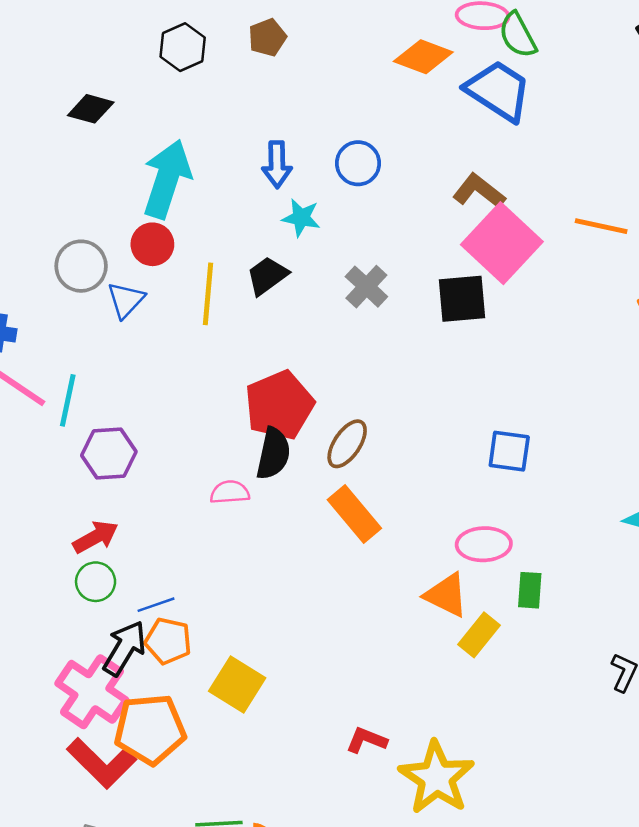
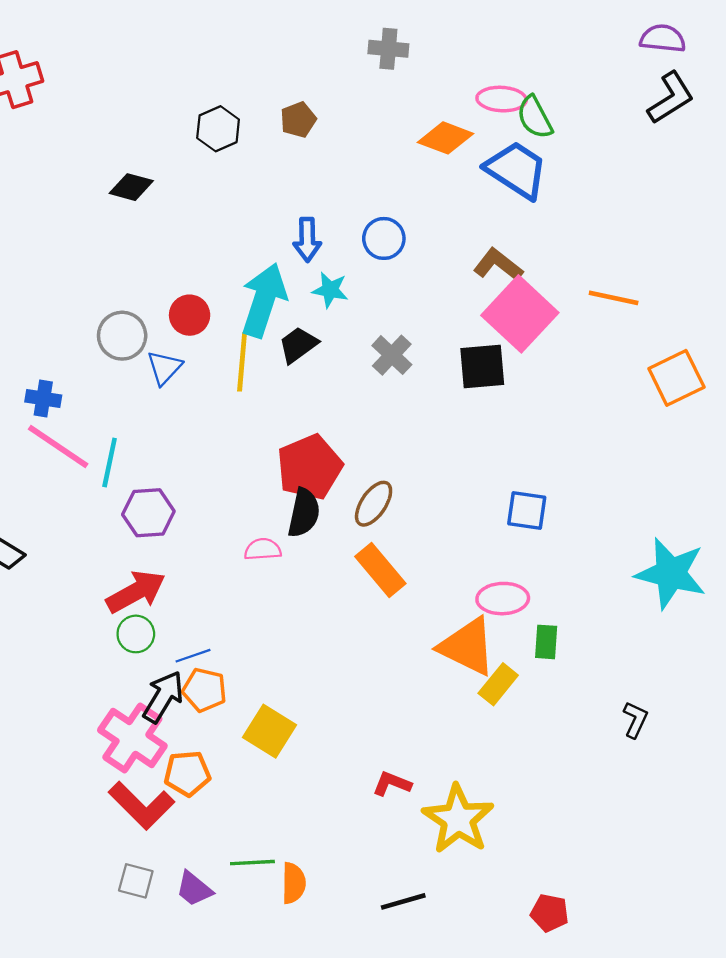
cyan arrow: (167, 179) -> (264, 300), moved
red arrow: (96, 537) -> (136, 592), size x1.4
orange triangle: (446, 595) -> (467, 647), size x1.4
orange pentagon: (150, 729) -> (187, 773), size x0.7

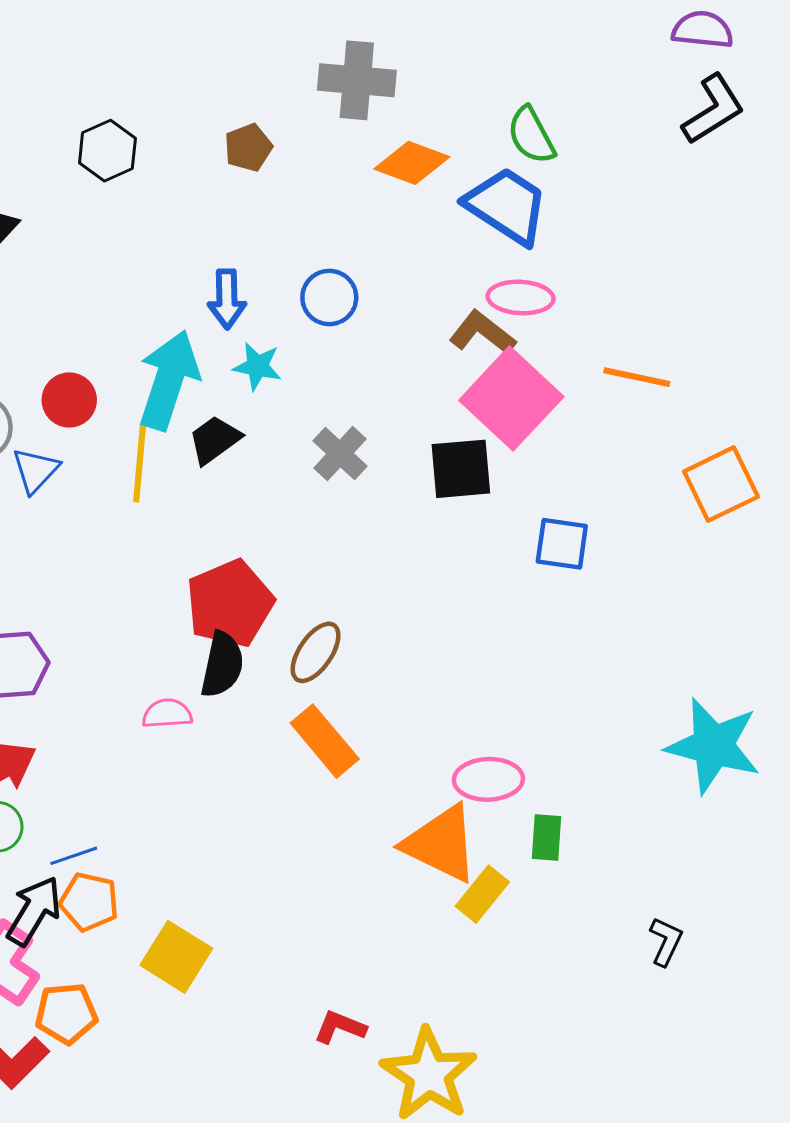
gray cross: (388, 49) -> (357, 80), moved, size x1.4
pink ellipse: (502, 99) -> (521, 297), moved
brown pentagon: (298, 120) -> (248, 148), moved
blue square: (527, 511) -> (562, 544), moved

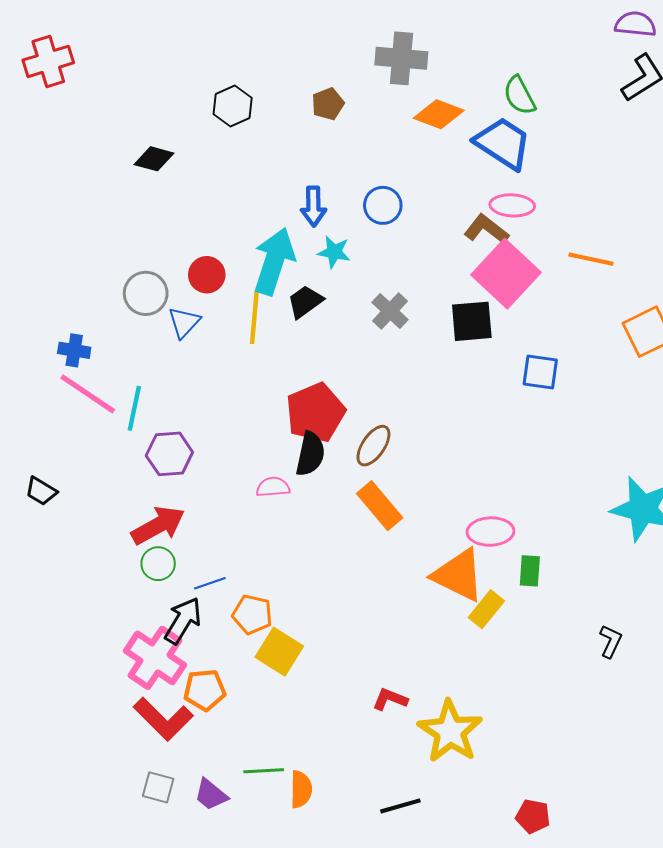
orange pentagon: (89, 902) -> (252, 614), moved

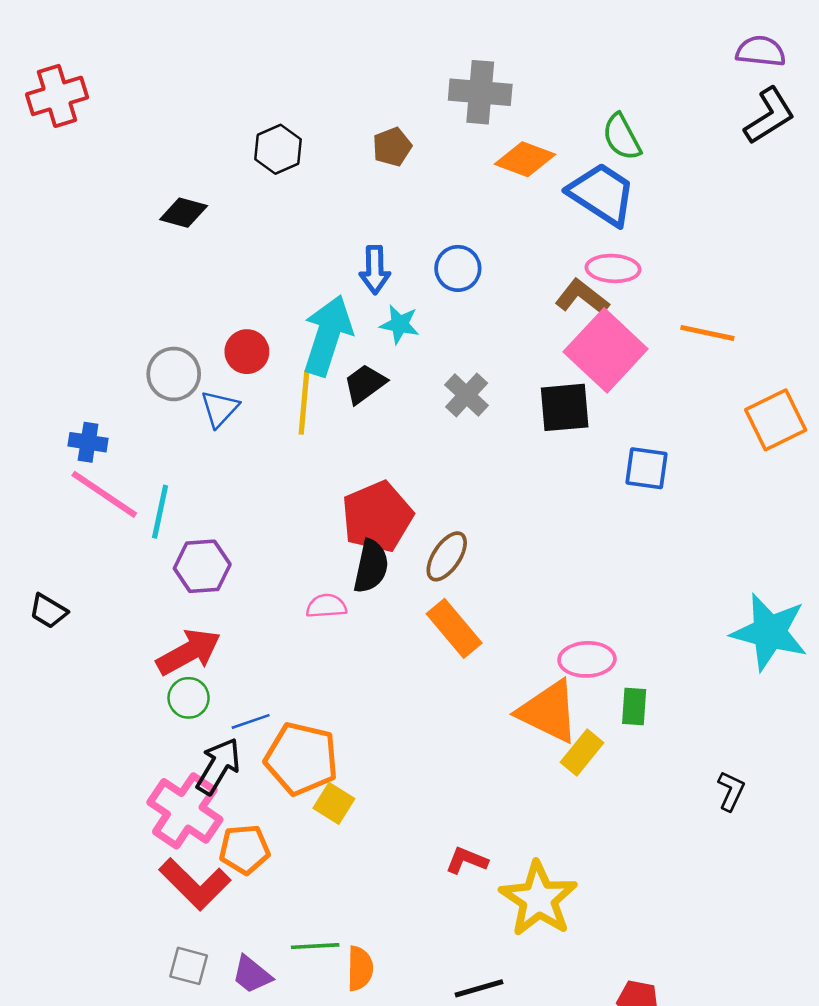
orange pentagon: (252, 614) -> (302, 759), size x1.5
yellow square: (279, 652) -> (334, 803), size x0.7

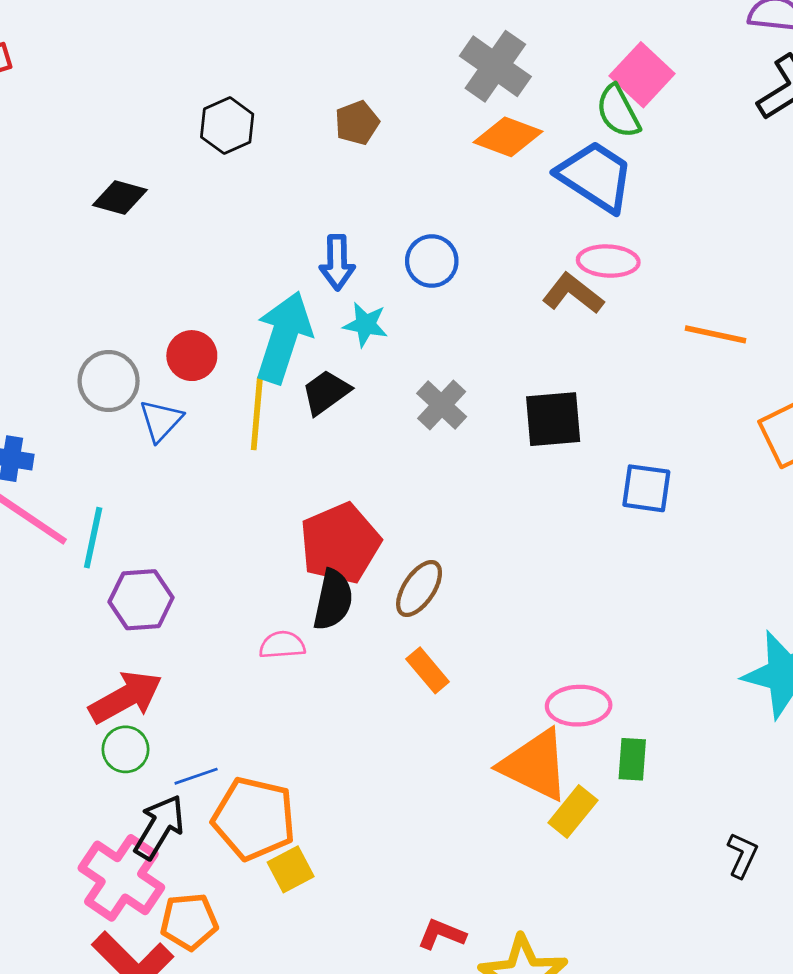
gray cross: (480, 92) -> (495, 66), moved, turned 30
pink square: (606, 350) -> (642, 75), moved, size x0.7
orange rectangle: (454, 628) -> (428, 670), size x0.7
yellow square: (334, 803) -> (291, 869), turned 30

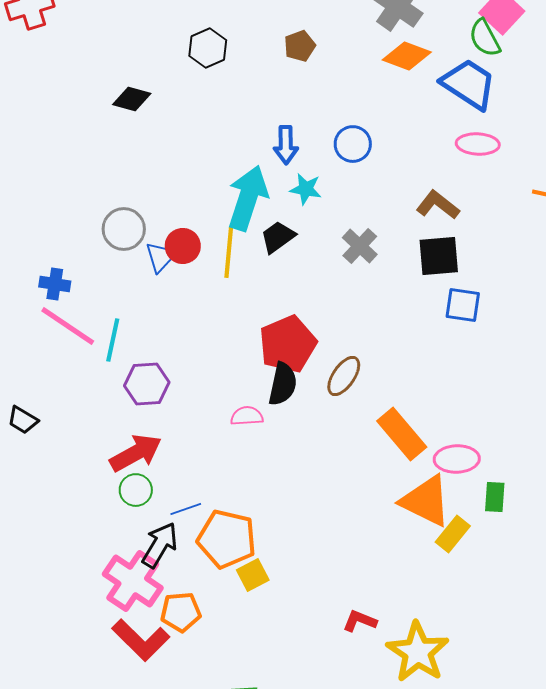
brown L-shape: (573, 293) -> (438, 205), moved
red circle: (192, 356) -> (183, 246), moved
blue square: (646, 488) -> (463, 305), moved
orange rectangle: (428, 670) -> (402, 434), moved, size x1.6

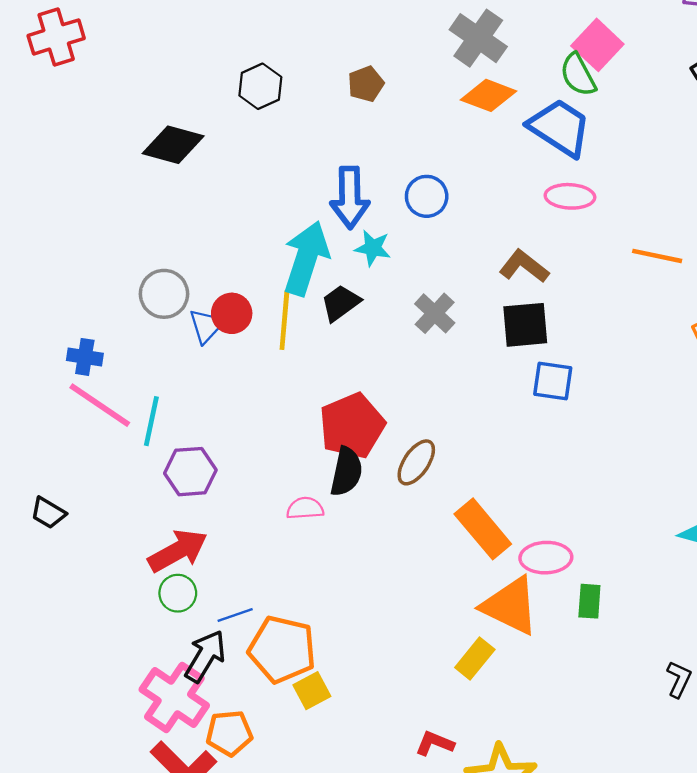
black diamond: (132, 99) -> (173, 145), size x1.4
blue arrow: (286, 145) -> (350, 198), size x1.4
yellow rectangle: (453, 534) -> (475, 659), moved

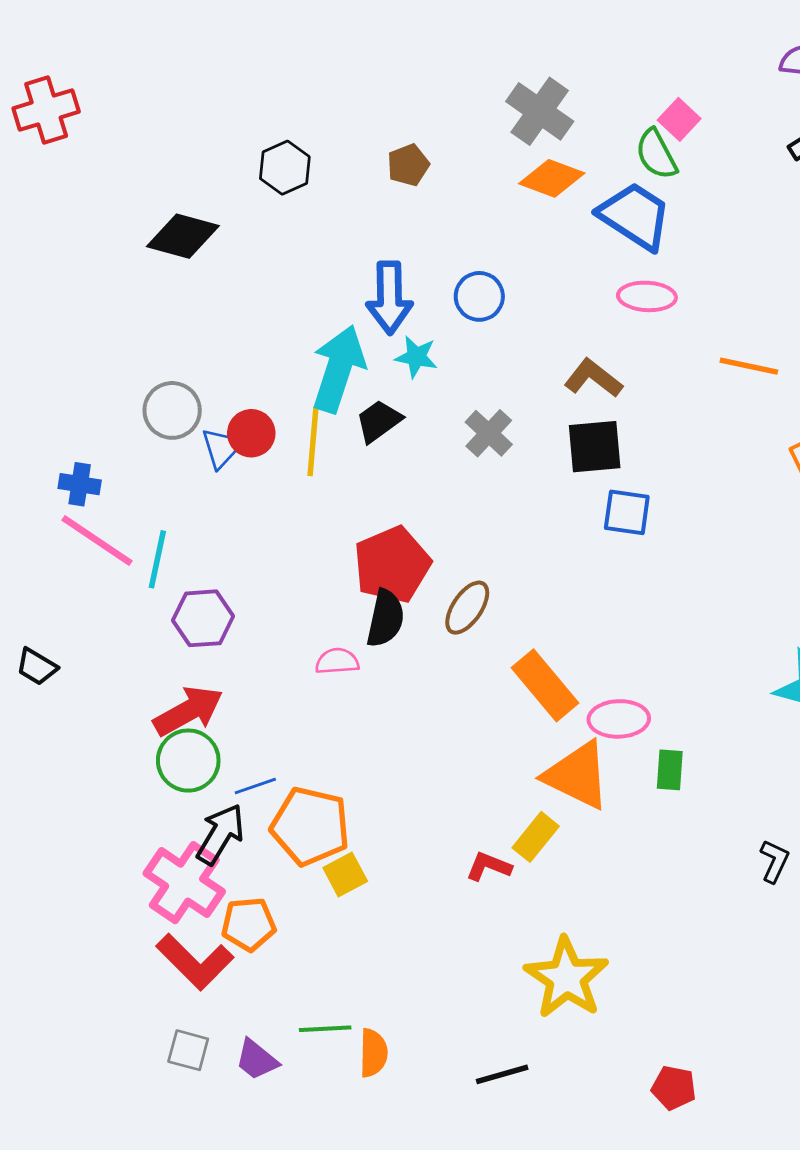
pink square: (597, 45) -> (679, 119), size x0.7
green circle: (178, 593) -> (188, 761), size x1.4
red L-shape: (435, 743) -> (489, 866), moved

